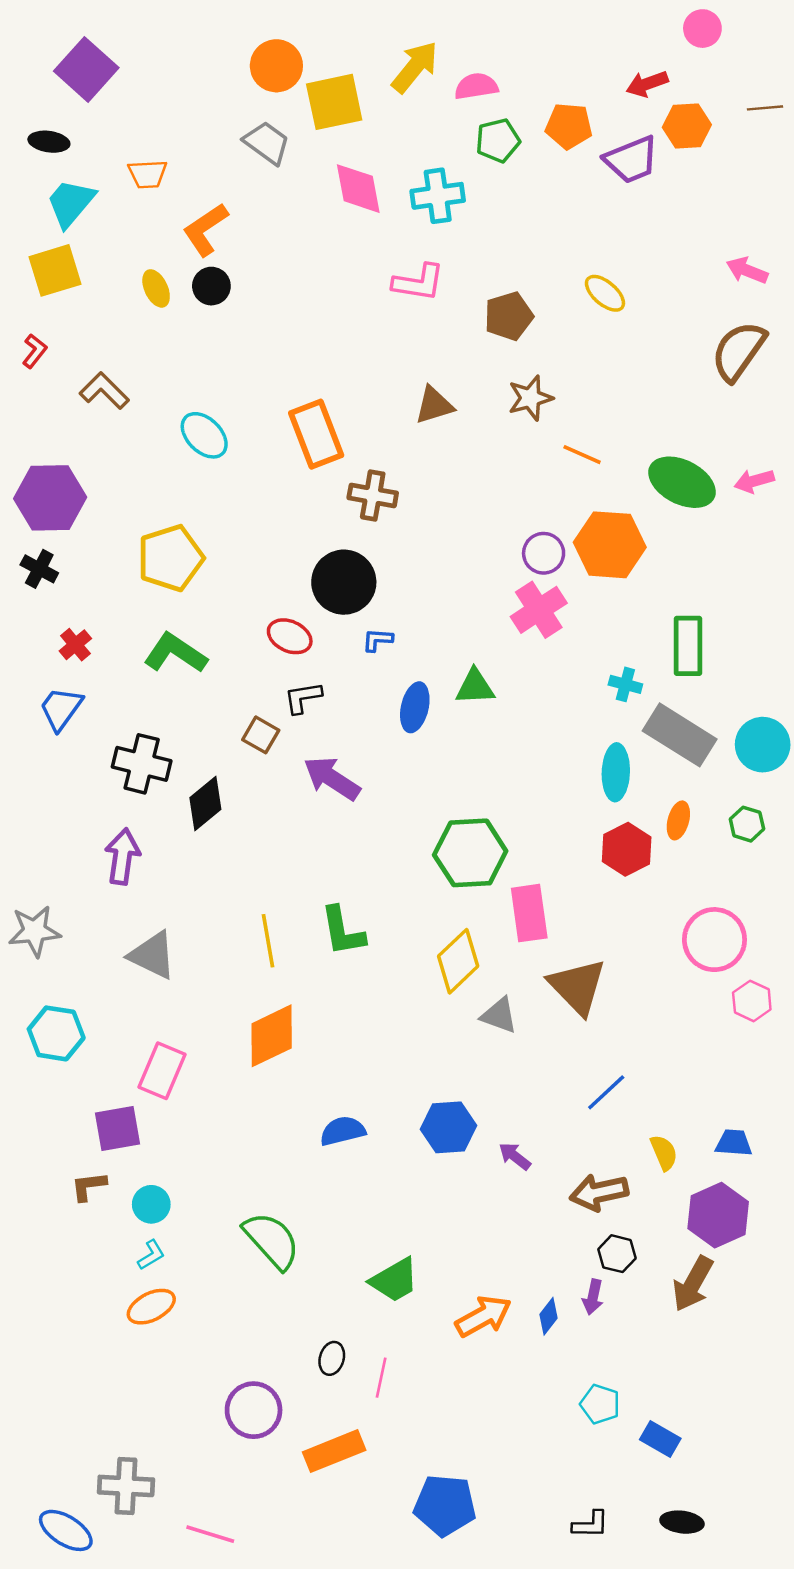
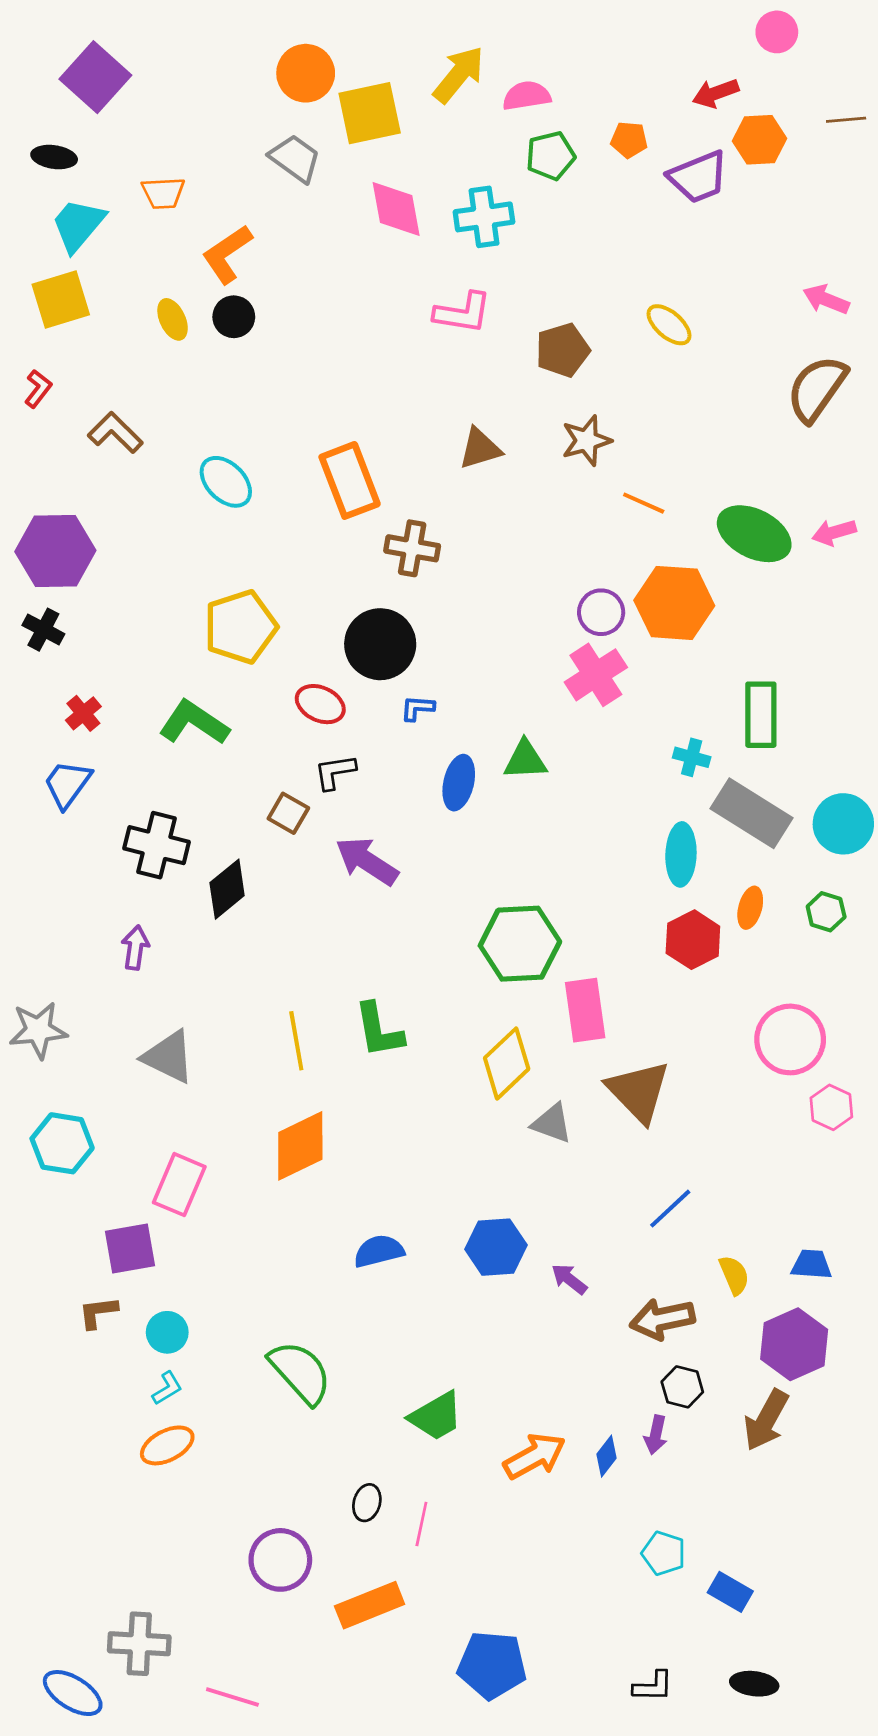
orange pentagon: (569, 126) -> (629, 140), size x0.7
yellow pentagon: (171, 558) -> (240, 627), moved
purple arrow: (122, 857) -> (135, 948), size x0.7

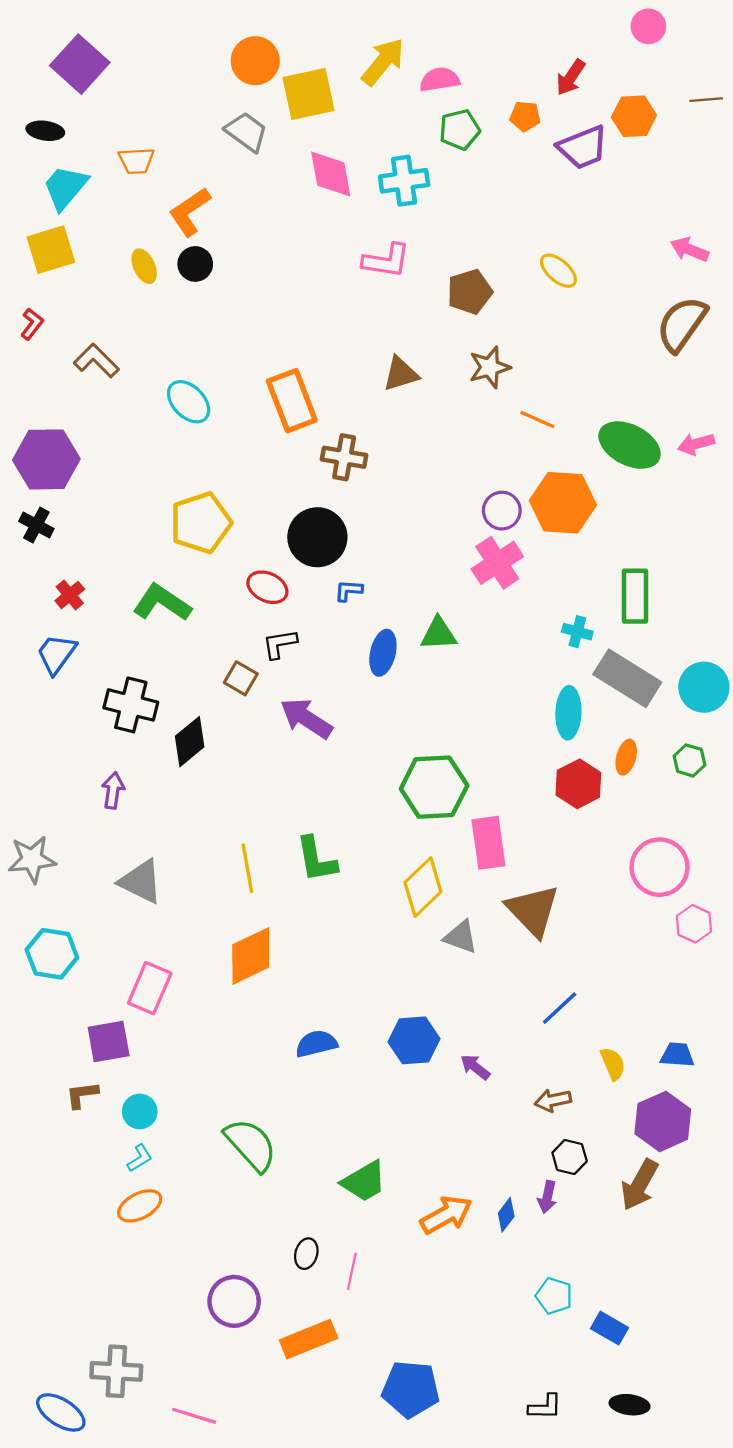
red arrow: (716, 93) -> (571, 77), moved, turned -36
brown arrow: (662, 1319) -> (553, 1100), size x0.7

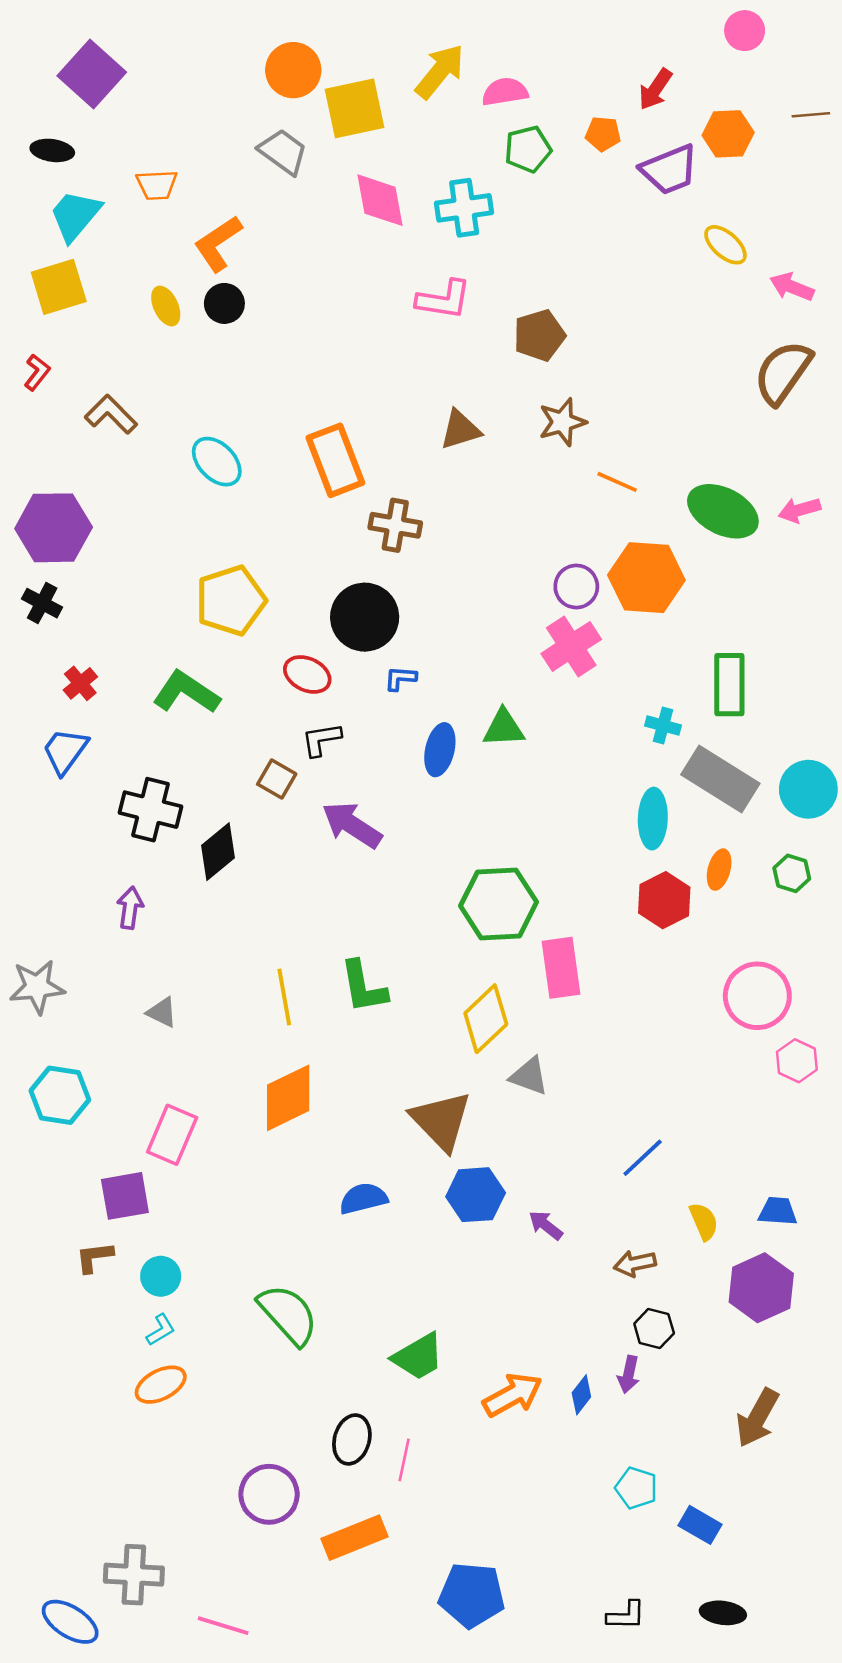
yellow ellipse: (558, 271) -> (725, 245), moved
gray triangle: (141, 882) -> (162, 1012), size x0.6
brown triangle: (533, 910) -> (441, 1121), moved
brown arrow: (640, 1185) -> (757, 1418), moved
black ellipse: (306, 1254) -> (352, 1439), size x1.4

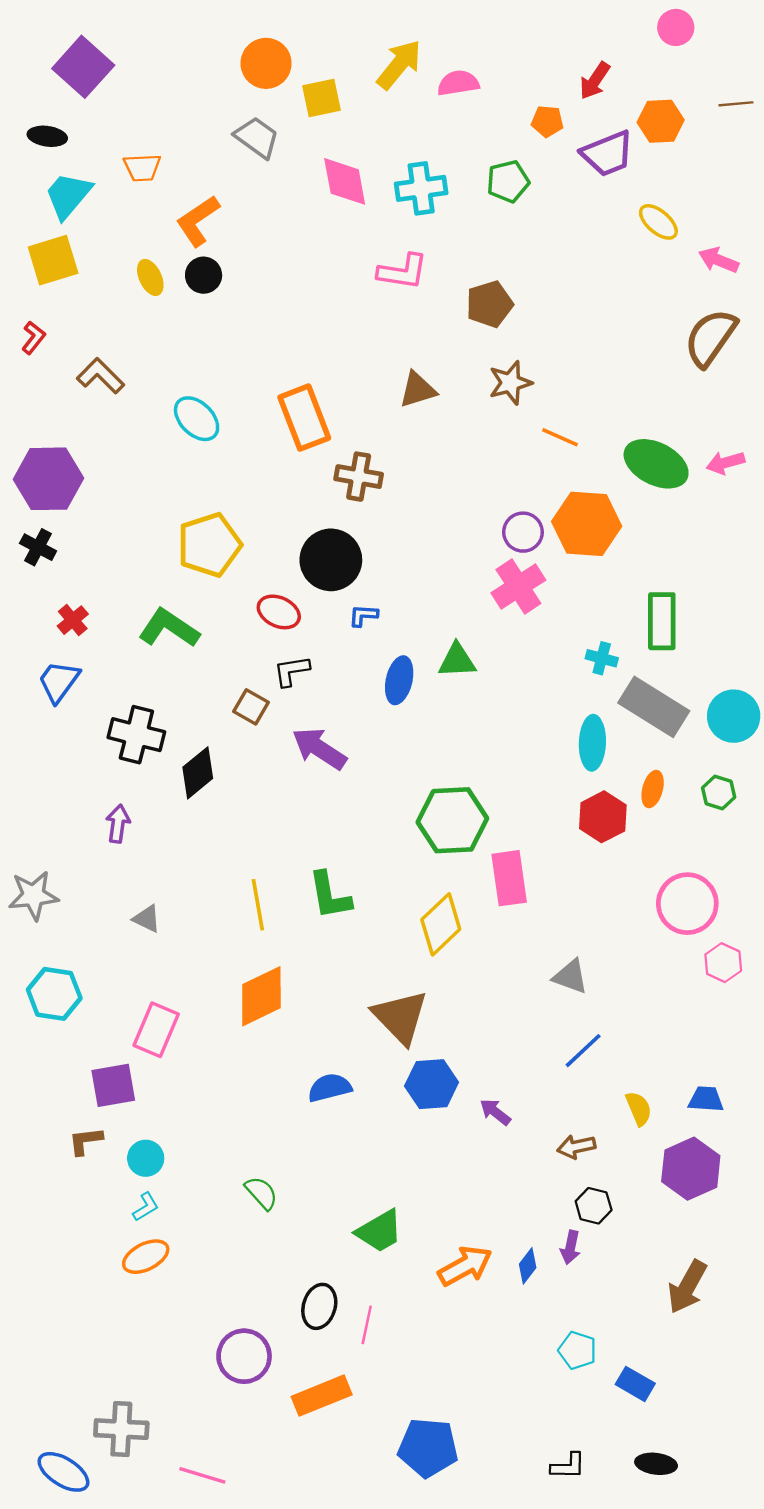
yellow square: (354, 108) -> (322, 98), size x0.7
green pentagon: (528, 149) -> (508, 181), moved
gray triangle: (529, 1076) -> (570, 977), moved
green semicircle: (288, 1315) -> (261, 1193), size x0.6

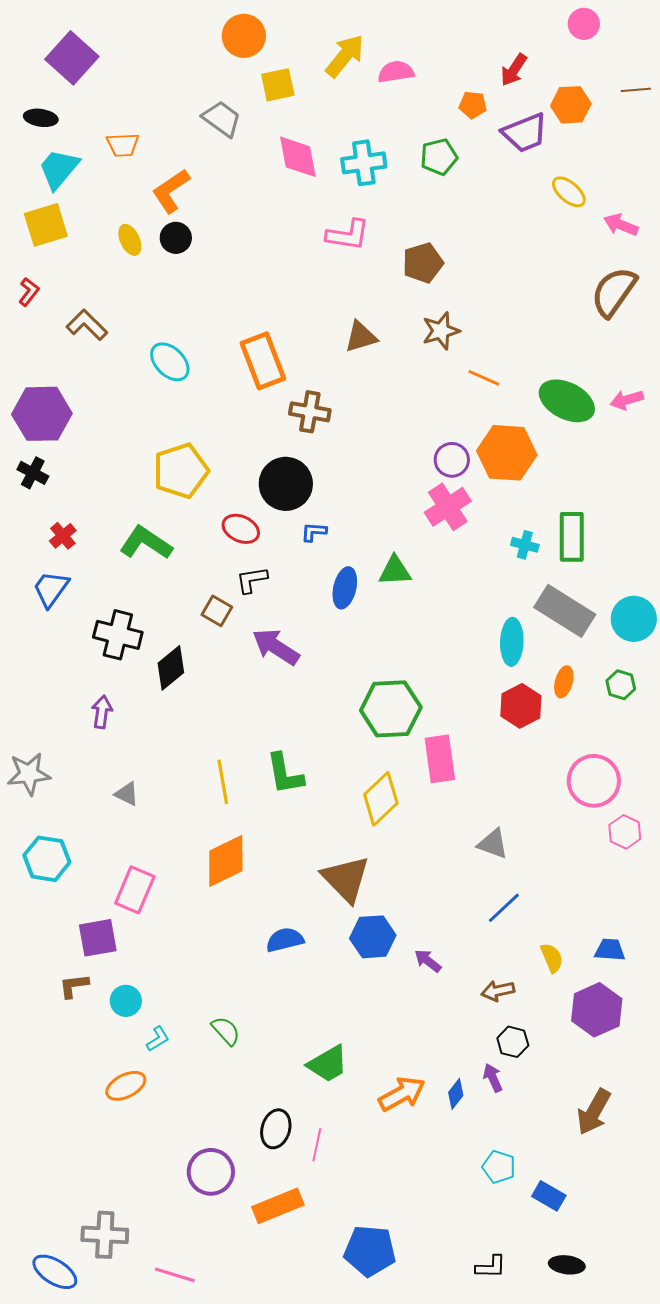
orange circle: (266, 63) -> (244, 36), moved
cyan cross: (602, 658) -> (525, 545), moved
cyan L-shape: (146, 1207) -> (158, 1039), moved
purple arrow: (570, 1247) -> (493, 1078), turned 144

